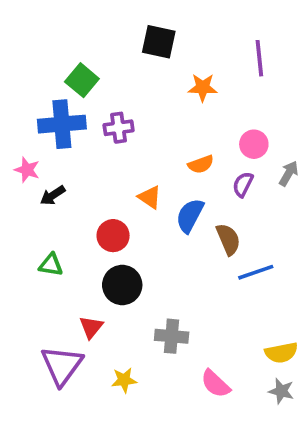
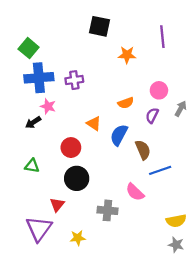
green square: (82, 80) -> (29, 48), moved
pink star: (27, 170) -> (48, 106), moved
pink semicircle: (215, 384) -> (135, 192), moved

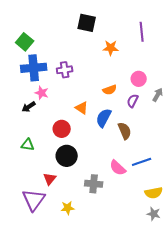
blue line: (160, 170) -> (142, 162), moved

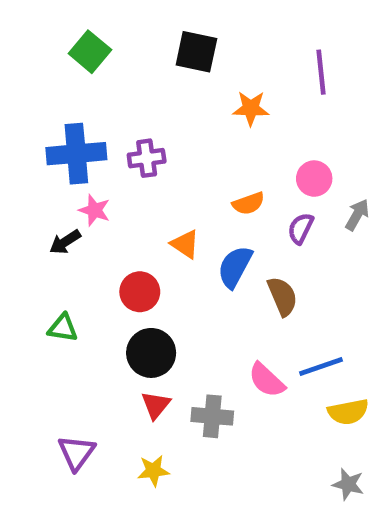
green square: (25, 42) -> (90, 52), moved
red triangle: (50, 179) -> (156, 405), moved
yellow semicircle: (154, 193) -> (348, 412), moved
purple triangle: (34, 200) -> (76, 453), size x0.7

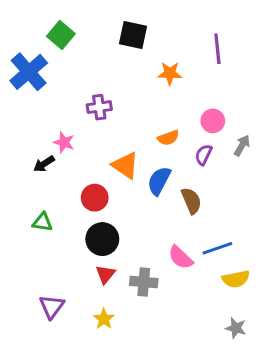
blue cross: (76, 154) -> (29, 72), moved, turned -36
orange triangle: (185, 244) -> (125, 165), size x1.4
yellow star: (153, 471) -> (104, 319), turned -30

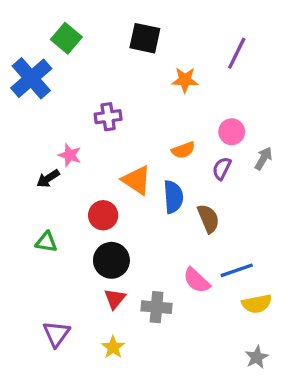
purple line: (217, 49) -> (237, 53), turned 32
blue semicircle: (159, 181) -> (173, 197), turned 148
gray star: (236, 328) -> (257, 357), turned 30

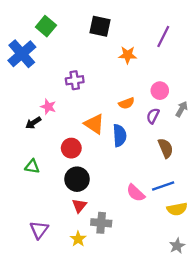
brown semicircle: (208, 219) -> (166, 148), moved
gray cross: (157, 307) -> (101, 223), moved

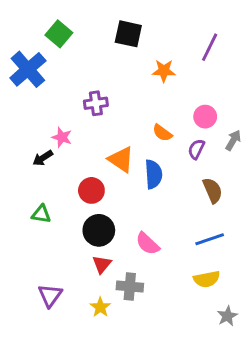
orange semicircle: (126, 103) -> (162, 133), turned 56
pink semicircle: (136, 193) -> (148, 244), moved
yellow semicircle: (177, 209) -> (207, 279), moved

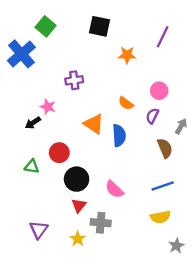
gray arrow: (233, 140) -> (181, 126), moved
red circle: (91, 190) -> (59, 153), moved

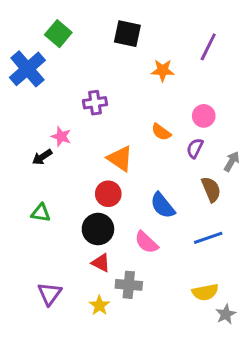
blue semicircle: (119, 135) -> (163, 206), moved, turned 145
red circle: (59, 153) -> (108, 194), moved
red triangle: (79, 205) -> (101, 263), turned -42
yellow semicircle: (160, 217) -> (205, 292), moved

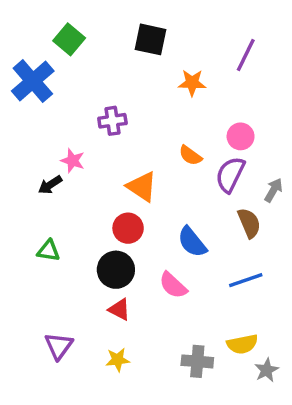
purple semicircle: (195, 148) -> (230, 174), size x1.5
gray cross: (129, 285) -> (197, 361), moved
yellow star: (99, 305) -> (118, 360), turned 30

